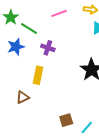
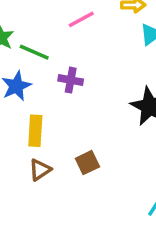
yellow rectangle: (38, 75) -> (35, 131), moved
brown square: (66, 120) -> (87, 163), moved

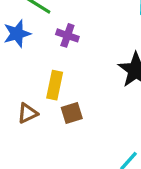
yellow rectangle: (35, 131) -> (55, 85), moved

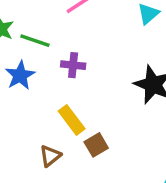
yellow rectangle: (55, 85) -> (72, 120), turned -36

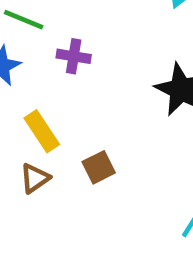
yellow rectangle: (72, 120) -> (42, 131), moved

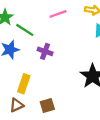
yellow rectangle: (42, 131) -> (24, 84), turned 42

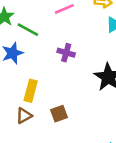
purple cross: (45, 51) -> (66, 53), moved

